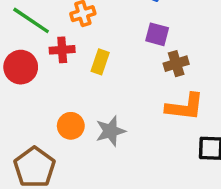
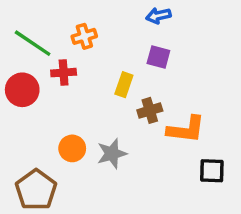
yellow rectangle: (100, 62) -> (124, 85), moved
brown cross: (176, 64) -> (150, 110), moved

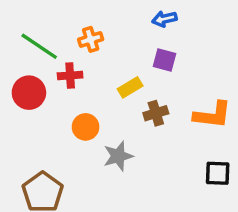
yellow rectangle: (124, 85) -> (130, 87), turned 40
orange L-shape: (186, 129) -> (212, 115), moved
orange circle: (72, 148) -> (86, 127), moved

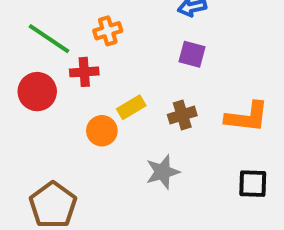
yellow rectangle: (130, 87) -> (131, 107), moved
gray star: (118, 156) -> (163, 172), moved

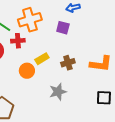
orange cross: (108, 31) -> (30, 20), size x1.6
purple square: (192, 54) -> (63, 28), moved

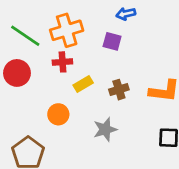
red cross: (18, 41) -> (62, 62), moved
orange circle: (27, 71) -> (58, 114), moved

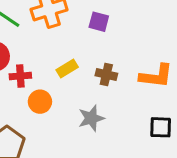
red cross: (62, 62) -> (20, 76), moved
brown cross: (119, 90) -> (106, 74), turned 30

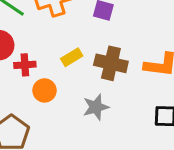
brown cross: (106, 74) -> (111, 63), size x1.5

